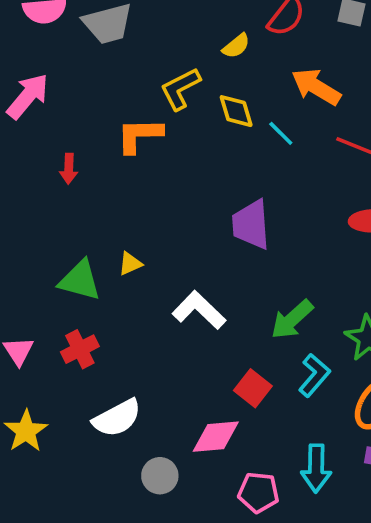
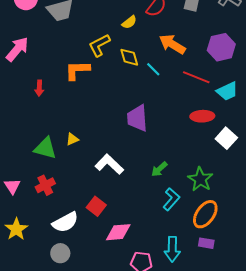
green arrow: (292, 319) -> (159, 169), size x0.7
red square: (253, 388) -> (96, 206), moved
gray circle: (160, 476) -> (60, 253), moved

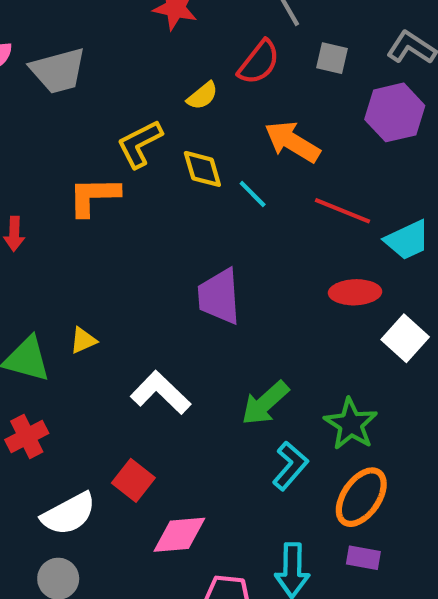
purple hexagon: (221, 47) -> (395, 112), moved
green arrow: (159, 169) -> (265, 403), size x1.4

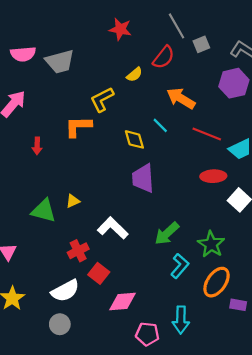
gray square: (332, 58) -> (201, 44), moved, turned -35
yellow diamond: (202, 169) -> (134, 139), moved
red cross: (27, 437) -> (78, 251), moved
purple rectangle: (363, 558) -> (238, 305), moved

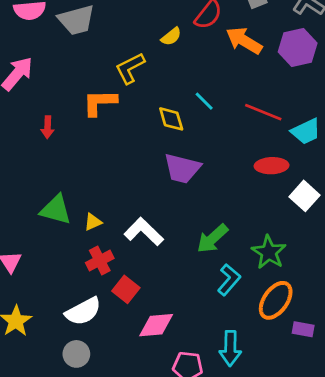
orange arrow: (181, 98) -> (244, 41), moved
purple trapezoid: (143, 178) -> (182, 168), turned -72
yellow triangle: (73, 201) -> (93, 222), moved

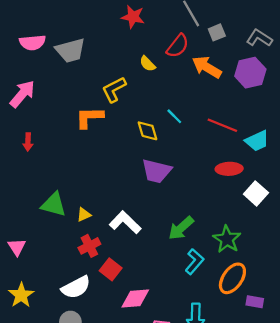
yellow semicircle: (171, 36) -> (148, 64), turned 84
red arrow: (48, 127) -> (28, 142), moved

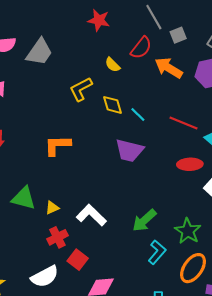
gray trapezoid: (70, 50) -> (39, 52), turned -40
orange L-shape: (89, 117) -> (57, 145), moved
yellow diamond: (148, 131) -> (113, 105), moved
purple trapezoid: (156, 171) -> (129, 151), moved

